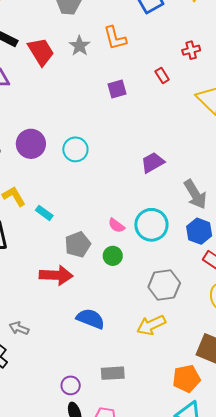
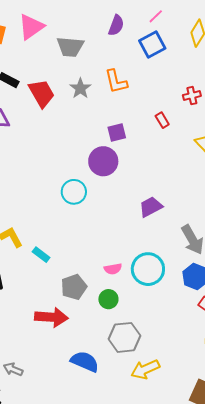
purple circle: (31, 144) -> (103, 161), moved
pink semicircle: (116, 225) -> (113, 269), turned -48
gray hexagon: (164, 285) -> (125, 337), moved

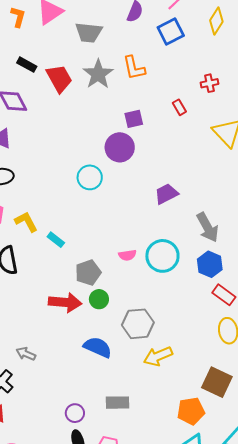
gray star: (80, 88) -> (98, 74), size x1.4
green circle: (108, 299) -> (99, 299), moved

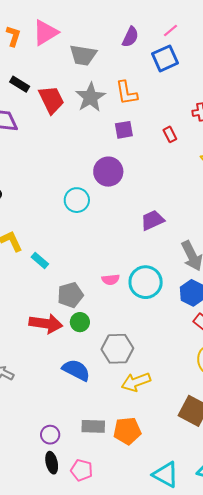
purple square: (134, 119) -> (124, 130), moved
orange pentagon: (191, 411) -> (127, 431), moved

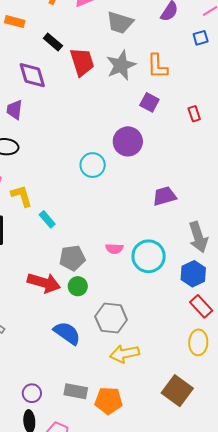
blue square: (165, 58) -> (201, 38), size x0.6
purple square: (124, 130) -> (149, 102), turned 30

